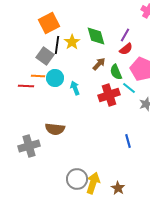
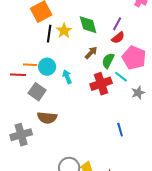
gray square: (45, 56) -> (37, 92), moved
green semicircle: (116, 72) -> (108, 61), turned 49

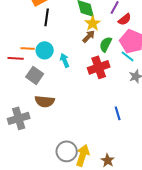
yellow star: (64, 31) -> (93, 23), moved
red semicircle: (118, 38) -> (125, 19), moved
cyan line: (121, 77) -> (128, 56), moved

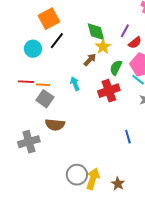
black line: (47, 17) -> (57, 41), turned 30
brown arrow: (89, 36) -> (90, 60), moved
orange line: (28, 48) -> (43, 85), moved
cyan circle: (45, 50) -> (33, 49), moved

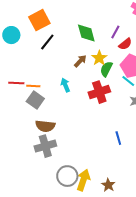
yellow star: (103, 47) -> (99, 58), moved
cyan circle: (33, 49) -> (11, 35), moved
gray cross: (29, 142) -> (45, 146), moved

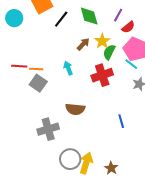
black line: (47, 42) -> (61, 19), moved
brown semicircle: (45, 126) -> (75, 109), moved

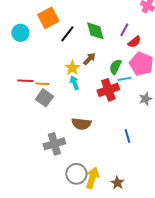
yellow star: (102, 41) -> (72, 68), moved
cyan line: (131, 64) -> (124, 79), moved, turned -48

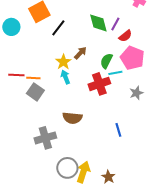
green diamond: (95, 31) -> (98, 23), moved

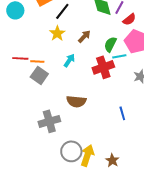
yellow star: (63, 62) -> (57, 33), moved
cyan arrow: (65, 77) -> (69, 60), turned 56

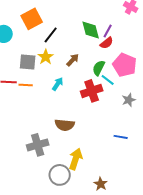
red semicircle: (129, 19) -> (107, 43), moved
cyan line: (119, 56) -> (108, 80), turned 48
gray square: (39, 75) -> (28, 62), moved, turned -30
blue line: (122, 113) -> (121, 137), moved, turned -64
yellow arrow: (87, 155) -> (76, 159), moved

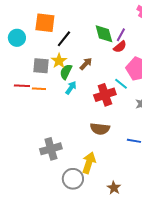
orange square: (32, 19) -> (45, 23), turned 35
green semicircle: (99, 68) -> (66, 72), moved
brown semicircle: (65, 125) -> (100, 129), moved

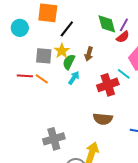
brown arrow: (86, 64) -> (89, 54), turned 152
orange line: (39, 89) -> (42, 79), turned 32

